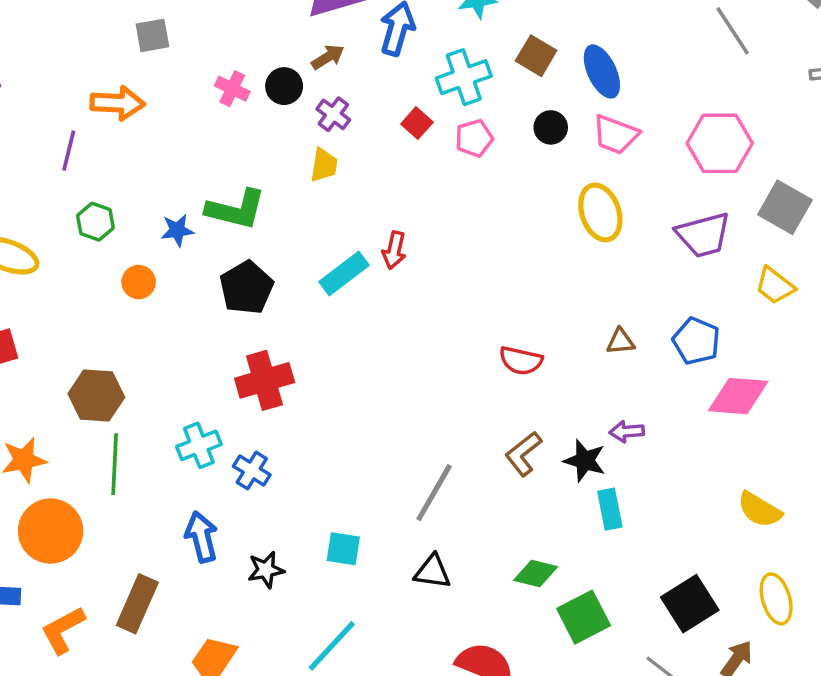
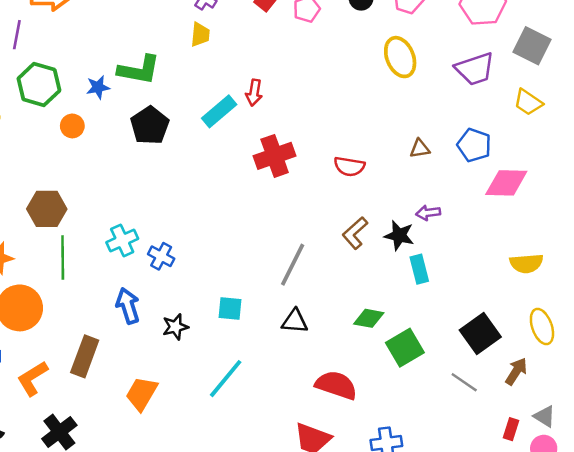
green hexagon: (95, 222) -> (39, 85), size x1.6
red cross: (265, 380) -> (275, 156), moved
yellow semicircle: (759, 510) -> (526, 263), turned -32

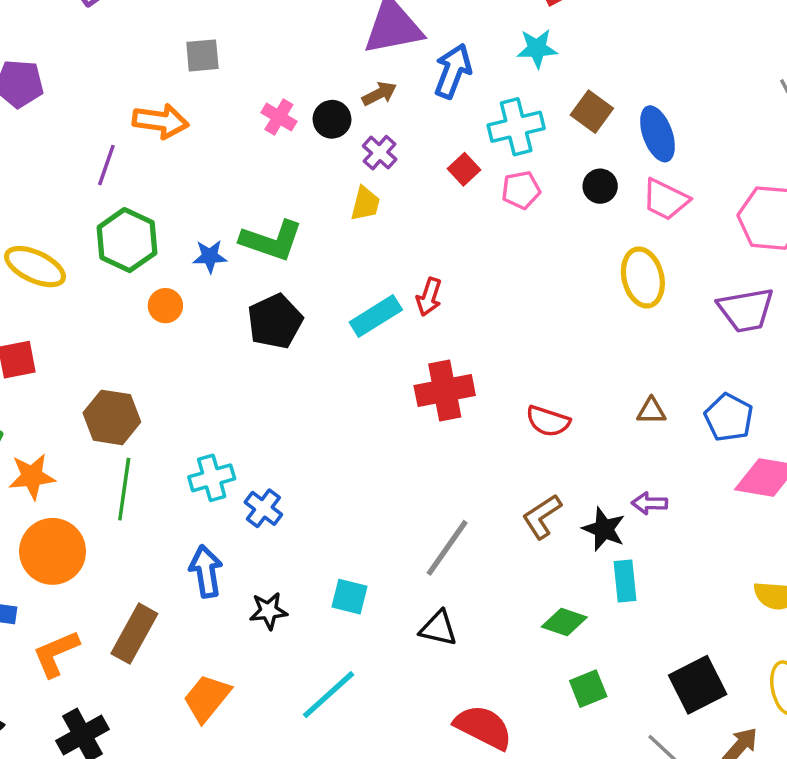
green diamond: (369, 318) -> (564, 622), moved
green square: (405, 348) -> (588, 689), size x0.7

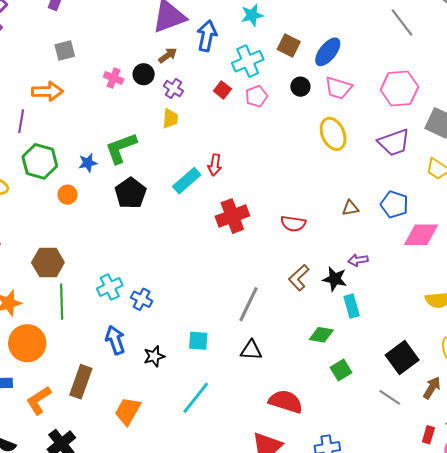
blue ellipse: (657, 134) -> (328, 52), turned 68
green L-shape: (271, 241) -> (121, 148), turned 150

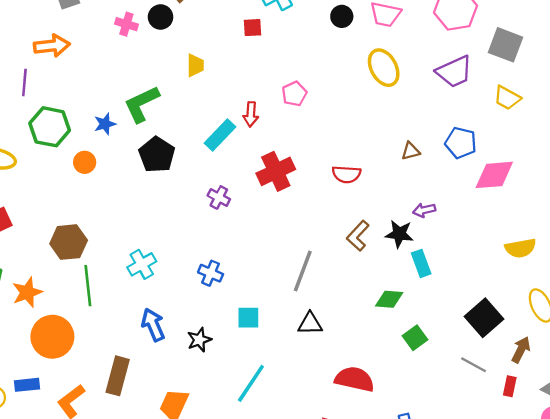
purple cross: (173, 89) -> (219, 197), moved
red square: (222, 90) -> (253, 28), turned -36
pink pentagon: (256, 96) -> (294, 94), moved
blue cross: (142, 299) -> (211, 273), moved
red rectangle: (428, 435) -> (510, 386), moved

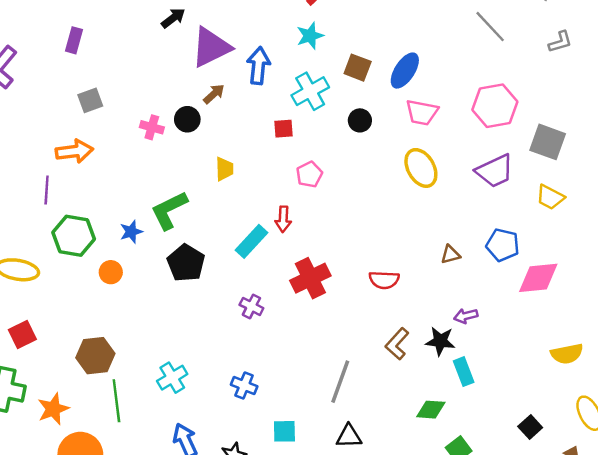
black circle: (342, 16) -> (360, 120), moved
pink pentagon: (294, 94) -> (309, 174), moved
black square: (484, 318) -> (530, 427), size x0.6

